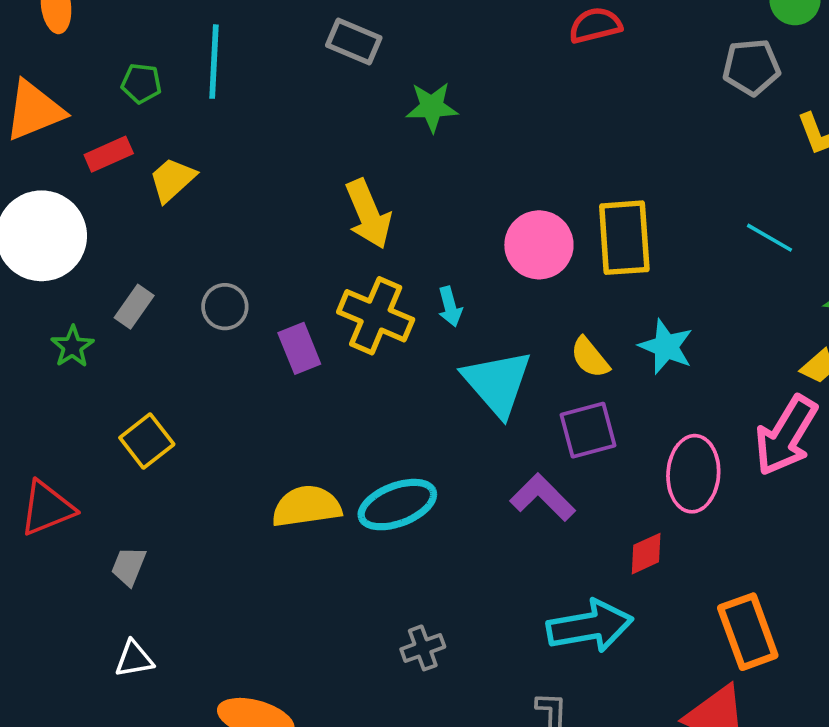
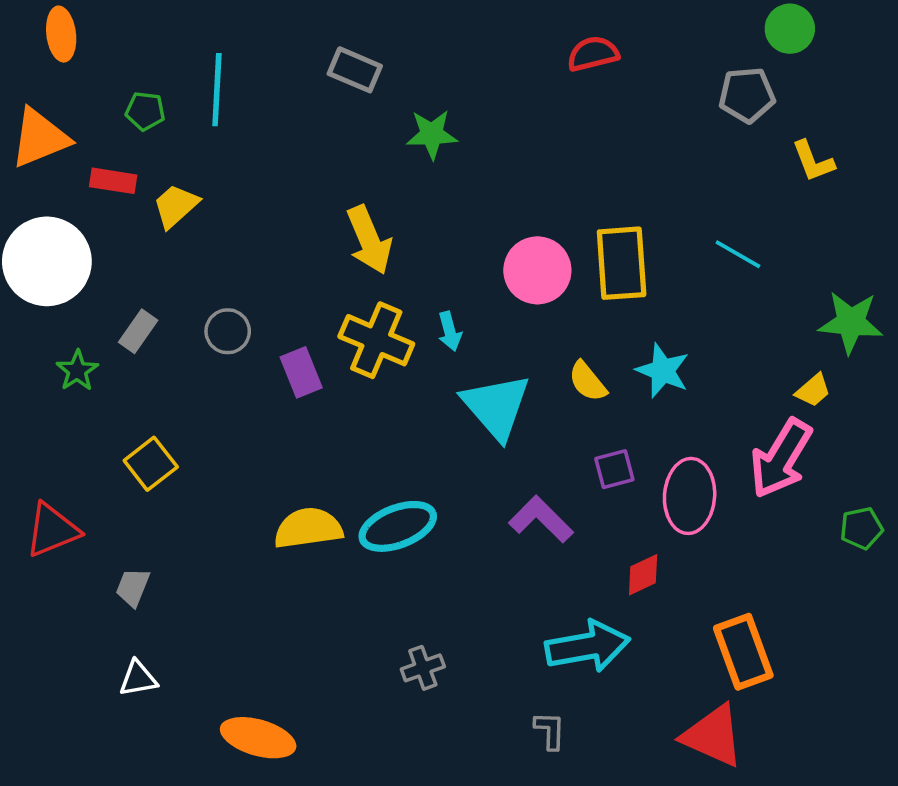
red rectangle: (109, 154) -> (113, 181), turned 33
cyan line: (770, 238) -> (738, 254), moved
purple square: (588, 430) -> (614, 469), moved, size x0.7

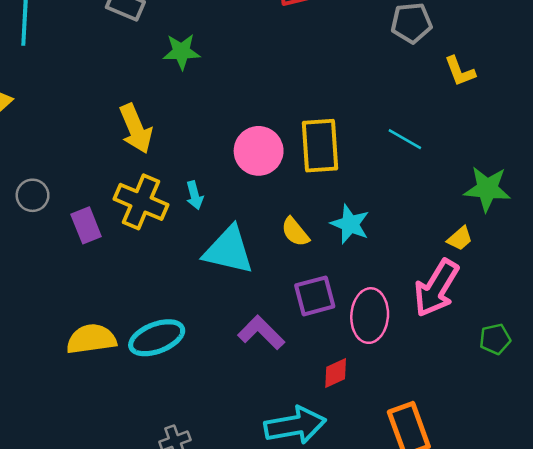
cyan triangle: (496, 406) -> (229, 250), turned -36
purple square: (614, 469) -> (315, 296), size x1.4

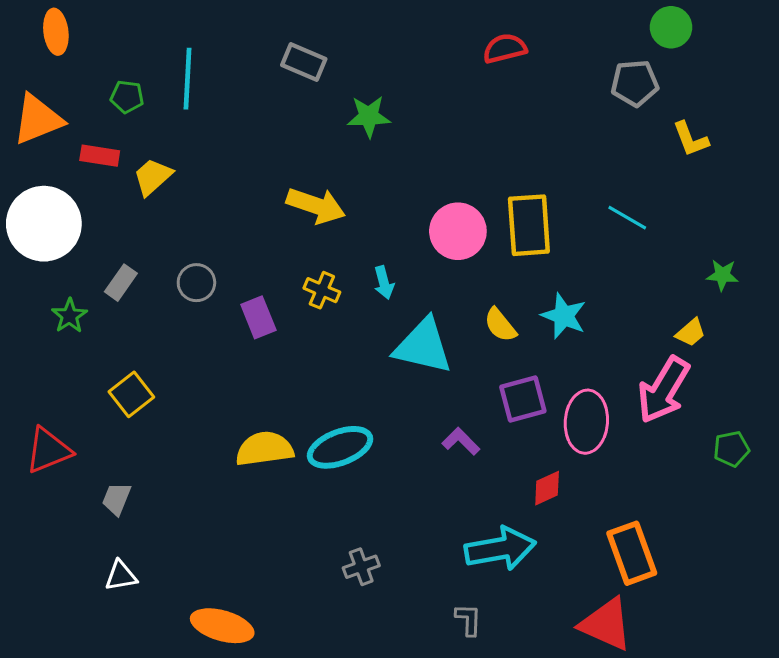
yellow arrow: (136, 129) -> (316, 206), turned -48
green star: (487, 189) -> (722, 275), size x0.6
yellow cross: (141, 202) -> (322, 290), size x0.6
purple L-shape: (261, 333) -> (461, 441), size x0.7

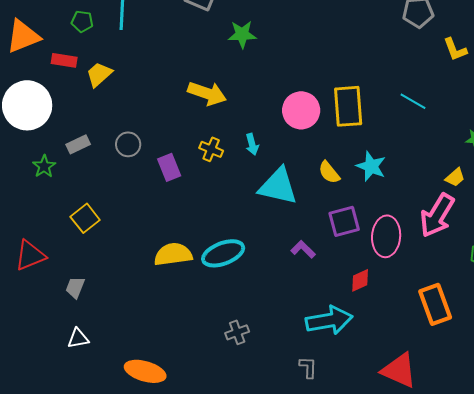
gray rectangle: (121, 283) -> (78, 144), turned 30
orange rectangle: (632, 553) -> (435, 304), moved

